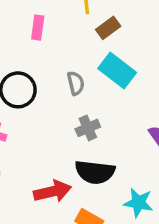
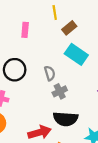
gray semicircle: (76, 83) -> (50, 73), moved

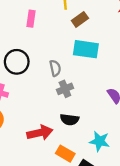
cyan rectangle: (76, 54) -> (86, 49), turned -30
black semicircle: (66, 119) -> (70, 120), size x0.7

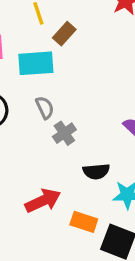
cyan rectangle: (86, 49) -> (36, 63), moved
black semicircle: (70, 120) -> (96, 171), moved

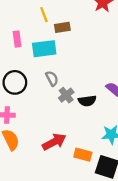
brown rectangle: (64, 34) -> (62, 27), turned 42
black semicircle: (96, 171) -> (87, 101), moved

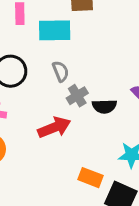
red arrow: (54, 142) -> (54, 127), moved

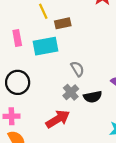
gray semicircle: (61, 71) -> (77, 69), moved

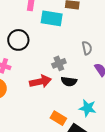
gray semicircle: (77, 69) -> (87, 48), moved
black semicircle: (93, 97) -> (69, 81), moved

